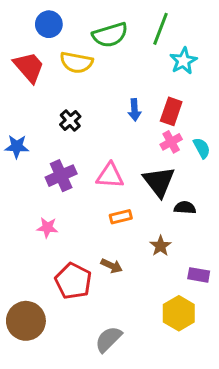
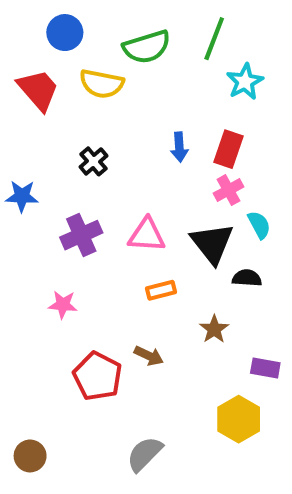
cyan semicircle: (202, 148) -> (259, 225), moved
brown circle: (26, 321) -> (30, 456), moved, size x0.6

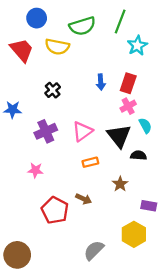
pink triangle: (147, 235) -> (82, 131), turned -40
gray semicircle: (145, 454) -> (94, 250), moved
brown circle: (30, 456) -> (17, 255), size x1.5

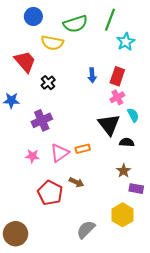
red trapezoid: (22, 50) -> (25, 62), moved
pink triangle: (82, 131) -> (60, 153), moved
brown star: (120, 184) -> (124, 171), moved

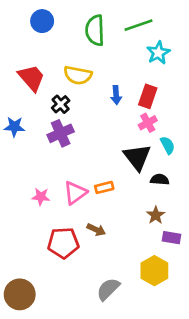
green line: (110, 20) -> (139, 25), turned 50
green semicircle: (75, 24) -> (95, 30), turned 105
yellow semicircle: (52, 43) -> (78, 75), moved
purple cross: (42, 120) -> (61, 133), moved
red pentagon: (50, 193) -> (63, 243), turned -30

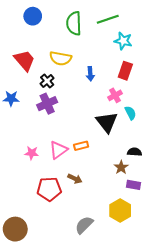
cyan star: (158, 53) -> (123, 41), turned -30
red rectangle: (148, 96) -> (125, 71), moved
black semicircle: (160, 180) -> (135, 152), moved

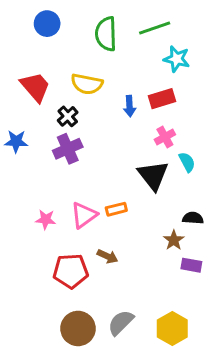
red rectangle: (125, 71) -> (162, 99), moved, turned 54
yellow hexagon: (120, 211) -> (172, 328), moved
brown circle: (15, 229) -> (78, 328), moved

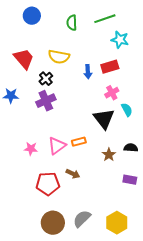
green semicircle: (106, 34) -> (72, 23), size x0.7
brown star: (174, 240) -> (109, 155), moved

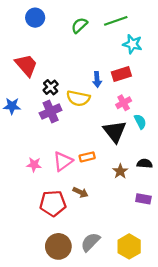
green semicircle: (72, 23) -> (79, 25), turned 49
yellow semicircle: (59, 57) -> (78, 98), moved

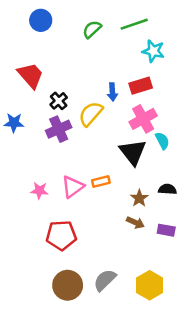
yellow semicircle: (78, 98) -> (91, 114), turned 120
pink cross: (124, 103) -> (143, 119), size x1.5
brown arrow: (80, 192) -> (135, 223), moved

